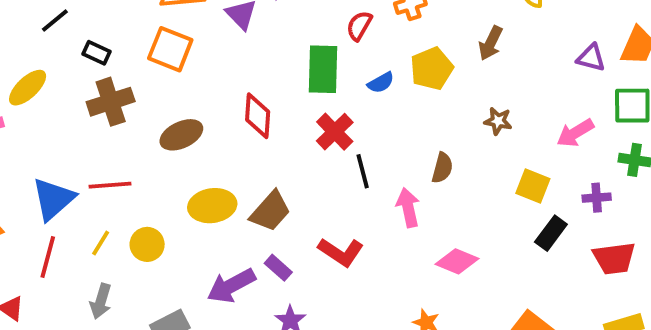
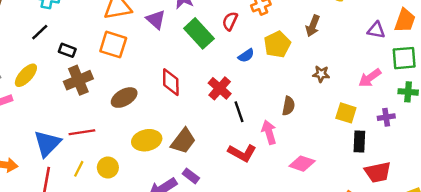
green rectangle: (323, 69) -> (199, 33), moved, turned -40
black rectangle: (551, 233) -> (359, 142), turned -30
red L-shape: (341, 252) -> (242, 153), moved
red trapezoid: (614, 258) -> (378, 172), moved

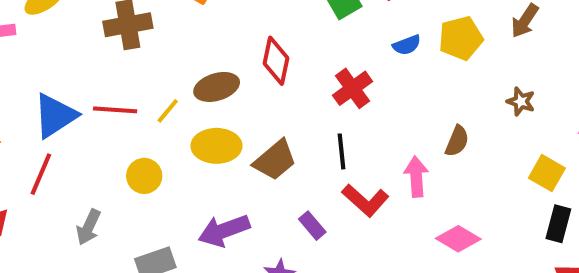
brown ellipse: (124, 98) -> (217, 87), moved
black line: (239, 112) -> (341, 151), moved
yellow line: (79, 169) -> (168, 111), moved
purple rectangle: (191, 176) -> (312, 226), moved

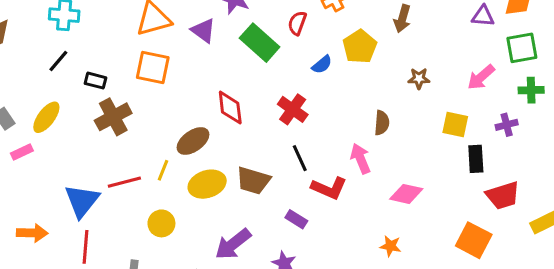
brown trapezoid: (275, 160) -> (253, 180), turned 75

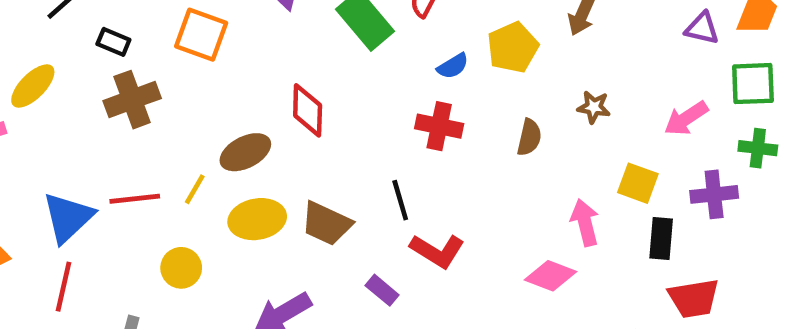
red cross: (293, 109) -> (439, 126), moved, turned -32
brown semicircle: (382, 123) -> (529, 137), moved
purple cross: (507, 125) -> (714, 194), size x1.4
pink arrow: (361, 159) -> (585, 223), moved

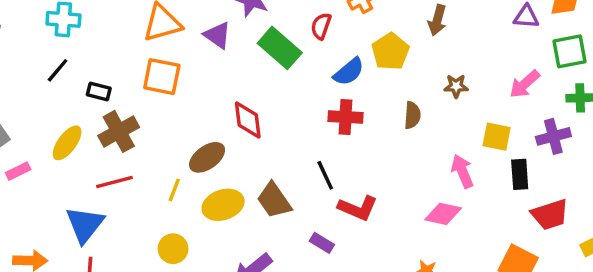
blue semicircle: (453, 66) -> (349, 72), size x1.4
yellow ellipse: (33, 86) -> (67, 143), moved
red line: (135, 199) -> (114, 182), moved
brown trapezoid: (326, 223) -> (274, 200), turned 39

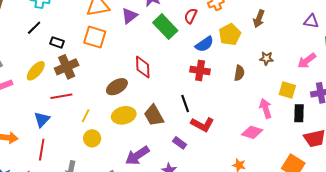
purple triangle: (217, 35) -> (129, 16), turned 42
yellow line: (174, 190) -> (86, 116), moved
blue triangle: (85, 224) -> (42, 119), size x0.7

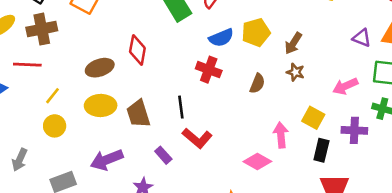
brown arrow: (259, 19) -> (293, 43), moved

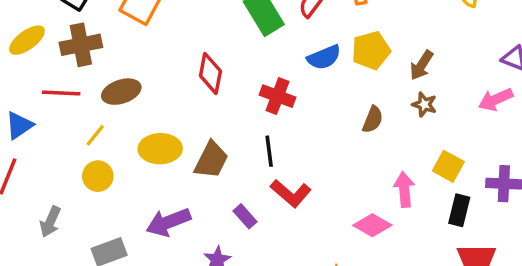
brown ellipse: (100, 68) -> (121, 92), moved
red cross: (209, 70) -> (278, 96), moved
pink arrow: (345, 86) -> (496, 99), moved
brown trapezoid: (138, 114) -> (211, 160), turned -136

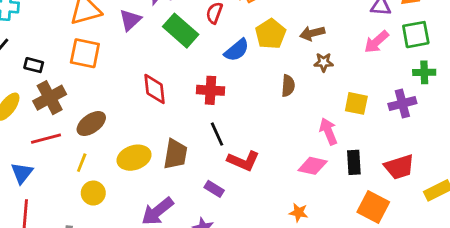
brown arrow: (422, 65) -> (312, 33), turned 60
black rectangle: (459, 210) -> (354, 162), moved

